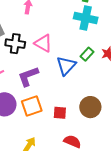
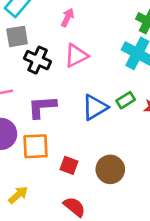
pink triangle: (43, 43) -> (76, 56), moved, turned 48

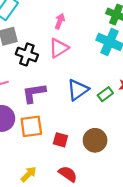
pink arrow: (67, 18) -> (60, 21), moved
green rectangle: (126, 100) -> (105, 94), moved
yellow arrow: (18, 195) -> (29, 174), moved

